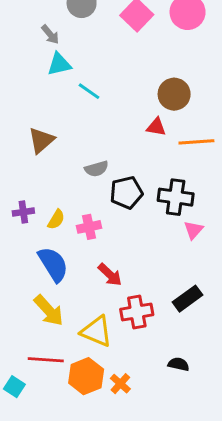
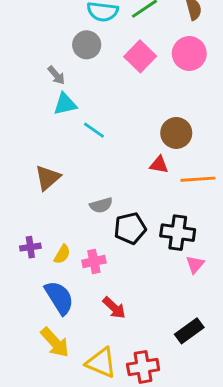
red cross: (137, 312) -> (143, 367), moved

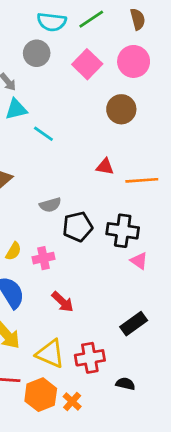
brown circle: (176, 133) -> (121, 109), moved
pink triangle: (195, 264) -> (139, 261), turned -36

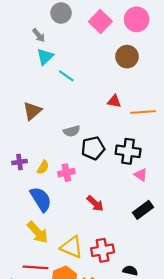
cyan triangle: (16, 109) -> (45, 57), turned -30
red arrow: (63, 302) -> (95, 203), moved
black rectangle: (134, 324) -> (143, 210), moved

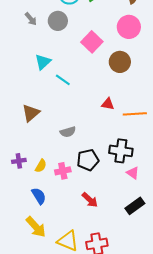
pink square: (100, 21) -> (92, 42), moved
gray arrow: (39, 35) -> (31, 19), moved
black pentagon: (93, 148) -> (88, 160), moved
blue semicircle: (41, 199) -> (39, 196), size x0.7

